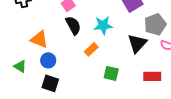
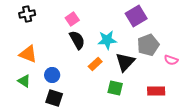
gray pentagon: (155, 24) -> (148, 45), moved
orange triangle: (39, 39) -> (28, 54), moved
black triangle: (137, 43) -> (125, 62), moved

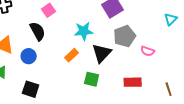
black semicircle: (77, 40) -> (38, 31), moved
blue circle: (52, 75) -> (29, 56), moved

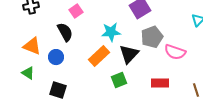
pink semicircle: (148, 51) -> (175, 52), size x1.5
orange rectangle: (72, 55) -> (99, 56), size x1.5
green square: (92, 79) -> (119, 80), turned -35

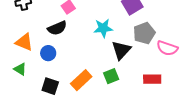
black semicircle: (65, 32) -> (57, 28), turned 96
orange rectangle: (99, 56) -> (81, 80), moved

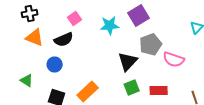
cyan star: (103, 28) -> (110, 26), moved
orange triangle: (24, 42) -> (35, 38), moved
green square: (111, 76) -> (132, 88), moved

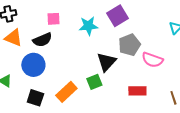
pink square: (75, 18) -> (53, 19), turned 32
blue circle: (55, 64) -> (33, 65), size x1.5
green square: (132, 88) -> (94, 82), moved

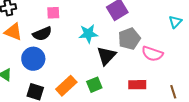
cyan star: (88, 26) -> (88, 34), moved
green square: (94, 82) -> (94, 85), moved

